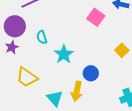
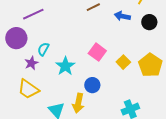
pink square: (96, 17) -> (97, 52), moved
cyan semicircle: (42, 37) -> (43, 49), turned 48
purple star: (12, 47) -> (31, 63), moved

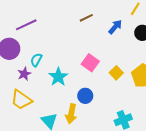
blue arrow: (122, 16) -> (115, 27), turned 119

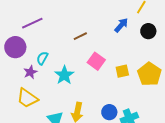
brown line: (86, 18) -> (80, 36), moved
yellow square: (116, 73) -> (122, 71), turned 32
blue circle: (85, 96) -> (109, 112), moved

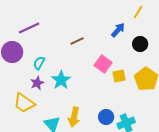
black circle: (148, 31) -> (140, 44), moved
pink square: (96, 61) -> (103, 64), moved
purple star: (30, 72) -> (37, 83), moved

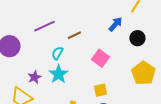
purple line: (29, 28) -> (44, 26), moved
cyan semicircle: (39, 63) -> (57, 53), moved
yellow square: (119, 76) -> (100, 90), moved

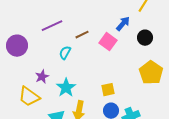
pink square: (100, 58) -> (108, 42), moved
cyan star: (58, 74) -> (66, 88), moved

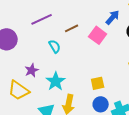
cyan semicircle: (65, 53) -> (55, 46), turned 120

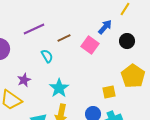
cyan star: (56, 81) -> (59, 88), moved
yellow square: (98, 83) -> (109, 92), moved

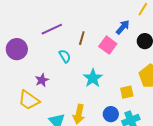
brown line: (64, 38) -> (82, 38), turned -48
cyan star: (59, 88) -> (93, 78), moved

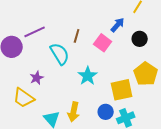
purple line: (52, 29) -> (35, 32), moved
cyan semicircle: (65, 56) -> (60, 54), size x1.6
yellow square: (127, 92) -> (122, 90), size x1.6

